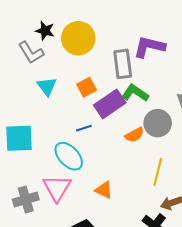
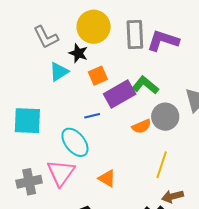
black star: (45, 31) -> (78, 53), moved
gray rectangle: (123, 64) -> (135, 34), moved
cyan triangle: (47, 86) -> (59, 72), turned 30

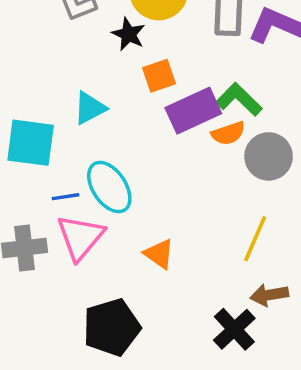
cyan triangle: (59, 72) -> (90, 108), moved
blue line: (92, 116) -> (65, 197), moved
orange semicircle: (142, 126) -> (228, 133), moved

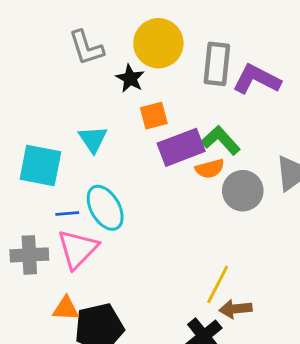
cyan triangle: (90, 108) -> (93, 139), turned -40
yellow line: (255, 239) -> (218, 284), moved
orange triangle: (159, 254) -> (66, 309), moved, turned -36

